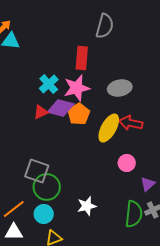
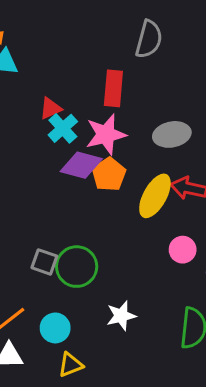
red triangle: (41, 112) -> (51, 108), moved
gray square: (37, 171) -> (44, 262), size x0.7
green circle: (47, 187) -> (77, 267), moved

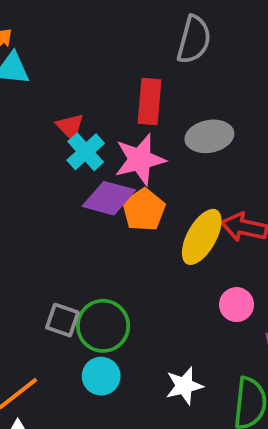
red triangle: (51, 108) -> (70, 127), turned -50
gray ellipse: (172, 134) -> (209, 136), moved
white star: (121, 316) -> (184, 386), moved
cyan circle: (55, 328) -> (101, 376), moved

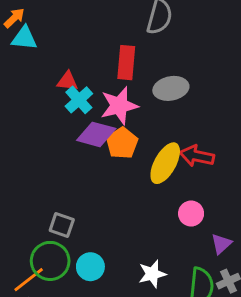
red triangle: (70, 127) -> (67, 81), turned -40
green circle: (103, 326) -> (50, 261), moved

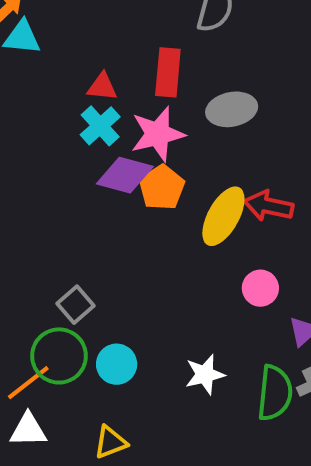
red triangle: (67, 81) -> (102, 87), moved
gray square: (62, 225) -> (75, 305), turned 30

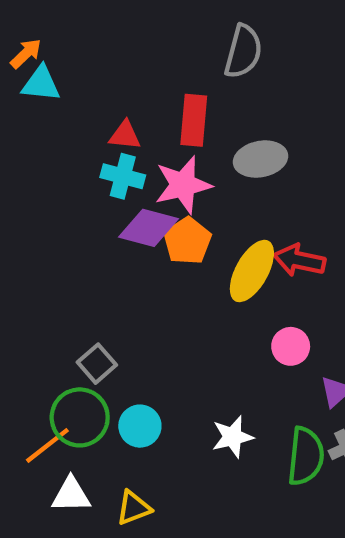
cyan cross: (100, 126) -> (123, 176), turned -33
white triangle: (28, 430) -> (71, 495), moved

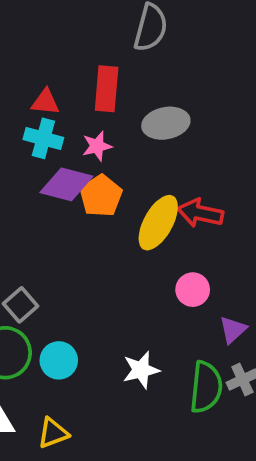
pink star: (183, 185) -> (97, 146), size x0.6

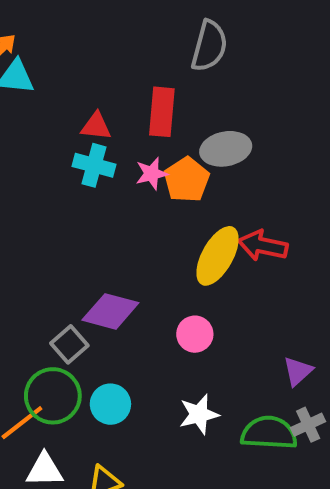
purple diamond: (66, 184) -> (110, 311), moved
orange pentagon: (101, 196) -> (187, 180), moved
pink circle: (193, 290) -> (195, 334), moved
green semicircle: (206, 387) -> (269, 433), turned -93

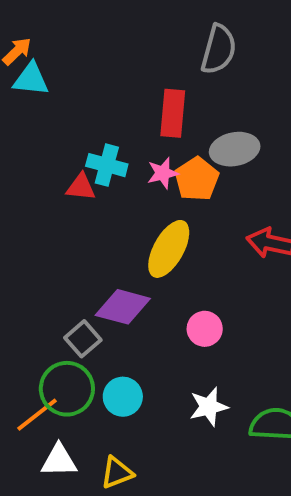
red triangle: (96, 126) -> (81, 187), moved
yellow ellipse: (217, 256) -> (169, 249), moved

